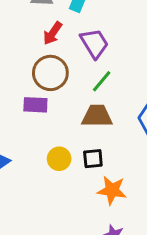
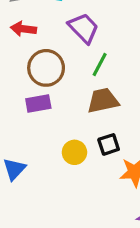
red arrow: (53, 33) -> (23, 29), moved, turned 75

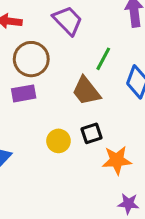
green line: (100, 65) -> (103, 59), moved
brown trapezoid: (103, 101) -> (86, 91), turned -116

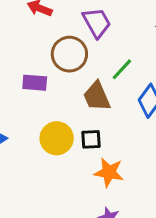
brown circle: (31, 59) -> (69, 54), moved
yellow circle: (58, 141) -> (57, 138), size x1.4

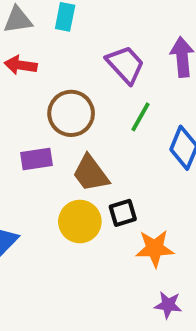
purple trapezoid: (97, 23) -> (125, 65), moved
brown trapezoid: (97, 96) -> (91, 173), moved

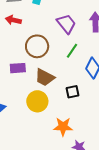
brown trapezoid: (91, 173) -> (45, 77), turned -30
black square: (123, 213) -> (72, 92), moved
orange star: (155, 248) -> (63, 127), moved

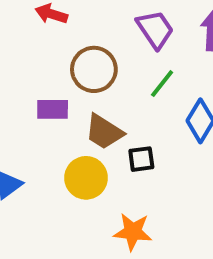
black square: (72, 92) -> (141, 159), moved

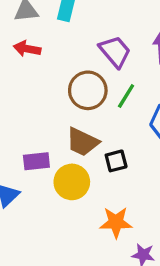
brown circle: (94, 69) -> (88, 90), moved
purple rectangle: (53, 109) -> (36, 161), moved

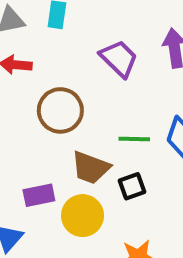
brown circle: (88, 90) -> (60, 110), moved
green line: (126, 96) -> (134, 139), moved, turned 65

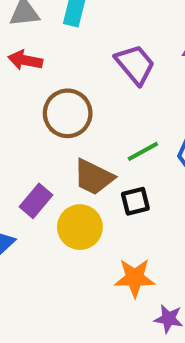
green line: (134, 139) -> (143, 151), turned -36
purple rectangle: (39, 195) -> (36, 201), turned -44

